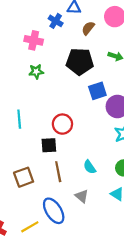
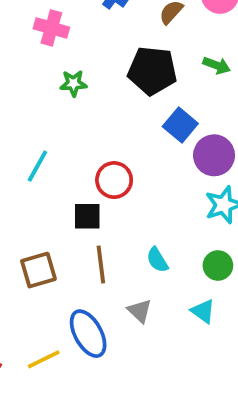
pink cross: (34, 40) -> (51, 28), moved
blue square: (97, 91) -> (180, 125), turned -36
cyan line: (19, 119) -> (37, 166), turned 30

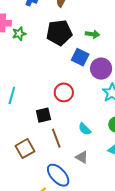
green arrow: (217, 65) -> (92, 34), moved
green star: (73, 83) -> (19, 34), moved
red circle: (114, 180) -> (64, 92), moved

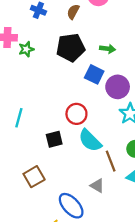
cyan semicircle: (85, 129) -> (90, 141), moved, size x1.6
brown line: (56, 138) -> (111, 161), moved

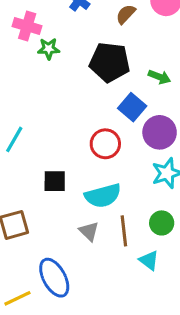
red circle: (76, 114) -> (105, 144), moved
cyan semicircle: (90, 141) -> (103, 196), turned -75
gray triangle: (97, 186) -> (89, 231), moved

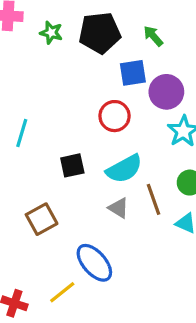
green star: (49, 49) -> (51, 33), moved, turned 30
green arrow: (159, 77) -> (153, 36), turned -140
blue square: (132, 107) -> (133, 73), turned -36

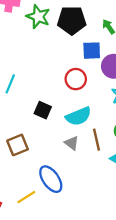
green star: (51, 33) -> (38, 17), size x1.5
black square: (72, 165) -> (43, 110), turned 30

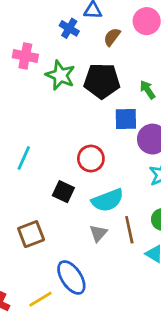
red circle: (76, 79) -> (91, 159), moved
gray triangle: (72, 143) -> (98, 233), turned 32

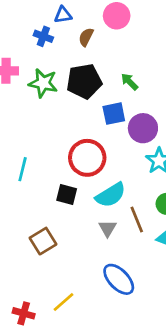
red circle: (91, 159) -> (87, 158), size x1.4
blue ellipse: (71, 277) -> (119, 279), moved

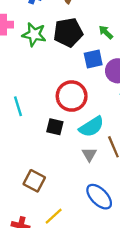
cyan line: (23, 169) -> (18, 106), turned -30
brown square: (43, 241) -> (34, 181), moved, turned -30

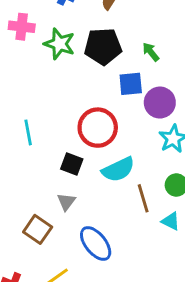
gray triangle: (89, 154) -> (66, 202), moved
blue ellipse: (99, 197) -> (96, 244), moved

